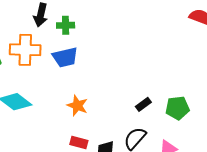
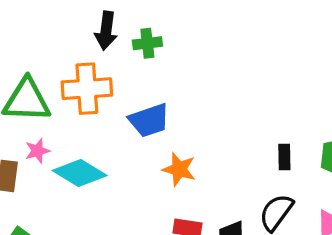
blue trapezoid: (65, 57) -> (149, 120), moved
black rectangle: (143, 104) -> (284, 157), turned -49

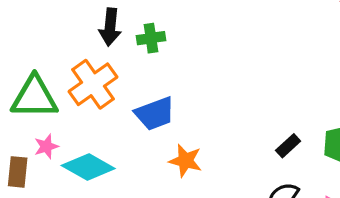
orange cross: (87, 89) -> (93, 84), turned -30
black rectangle: (284, 157) -> (288, 146), turned 50

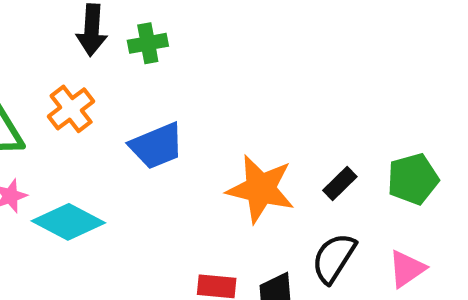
orange cross: (93, 84) -> (71, 109), size x0.7
orange star: (185, 161) -> (261, 189), moved, size x1.5

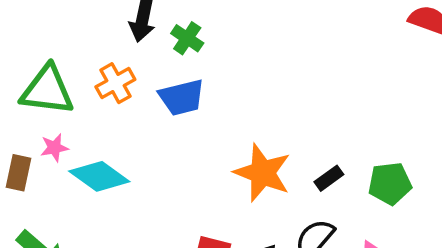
green cross: (148, 43) -> (187, 38), turned 36
blue trapezoid: (157, 146) -> (182, 97), moved

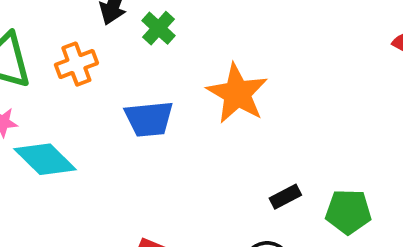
blue trapezoid: (182, 97) -> (149, 119), moved
orange star: (263, 173) -> (237, 94), moved

